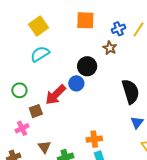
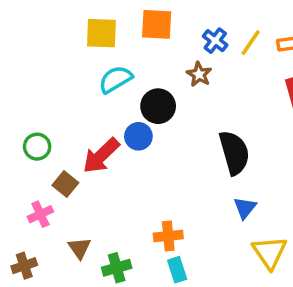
yellow square: (38, 26) -> (101, 33), moved, turned 36
blue cross: (119, 29) -> (215, 41), turned -32
cyan semicircle: (40, 54) -> (116, 79), moved
brown square: (36, 111) -> (65, 184), turned -32

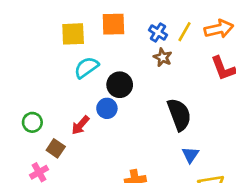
brown star: (199, 74) -> (163, 57), moved
red arrow: (101, 156) -> (80, 125), size x0.7

